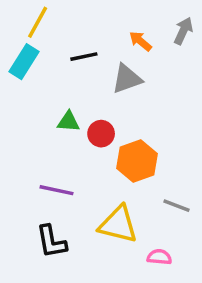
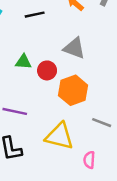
gray triangle: (127, 79) -> (74, 48), moved, turned 40
pink semicircle: (159, 257) -> (89, 160), turned -91

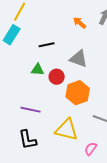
black line: (35, 15) -> (47, 45), moved
pink semicircle: (89, 160) -> (91, 149), turned 32

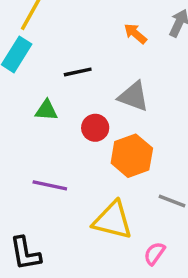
green triangle: (38, 70) -> (46, 110), moved
black L-shape: (28, 140) -> (25, 253), moved

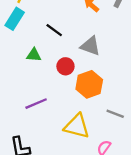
black line: (78, 72) -> (54, 30), turned 48
purple line: (50, 185) -> (36, 104), turned -35

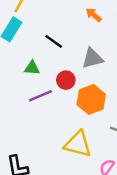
gray triangle: (90, 46) -> (92, 58), turned -35
purple line: (36, 104) -> (40, 96), moved

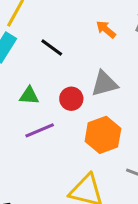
black line: (54, 41) -> (52, 47), moved
red circle: (66, 80) -> (71, 99), moved

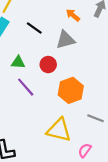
gray triangle: (104, 84) -> (65, 40), moved
purple line: (40, 130) -> (26, 87), turned 72

